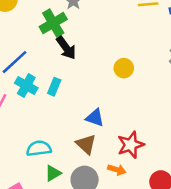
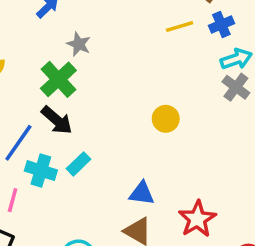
black arrow: (66, 48) -> (57, 120), moved
cyan rectangle: (54, 87) -> (78, 164), turned 36

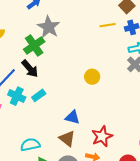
gray star: (79, 44) -> (49, 27), size x1.6

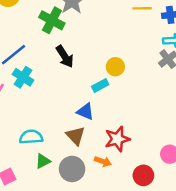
green cross: (34, 45) -> (52, 20), turned -35
black arrow: (30, 69) -> (65, 57), moved
cyan rectangle: (39, 95) -> (100, 86), moved

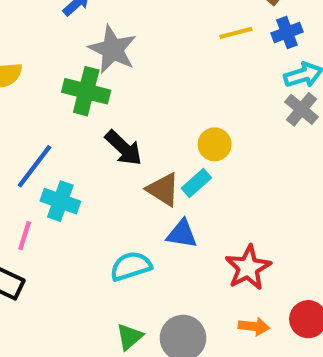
brown triangle: (76, 136) -> (163, 190), moved
cyan semicircle: (31, 137) -> (131, 266), moved
orange arrow: (103, 161) -> (254, 326), moved

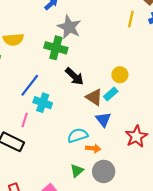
yellow line: (236, 33) -> (131, 19), turned -63
blue triangle: (182, 234) -> (103, 119), turned 42
orange arrow: (254, 326) -> (93, 148), moved

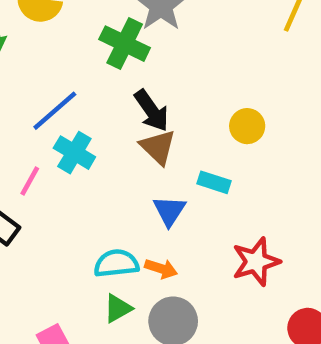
cyan rectangle: (111, 94) -> (214, 182), moved, turned 48
brown triangle: (94, 97) -> (158, 147), moved
blue triangle: (103, 119) -> (169, 211), moved
cyan semicircle: (78, 135) -> (116, 263), moved

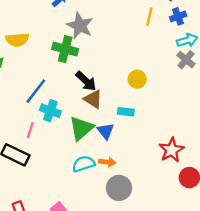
red star: (256, 262) -> (171, 150), moved
green triangle: (118, 308) -> (81, 128), moved, size x1.6

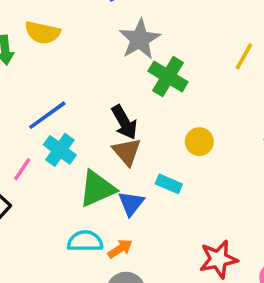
green cross: (65, 49) -> (168, 77), moved
orange arrow: (107, 162) -> (120, 249), turned -56

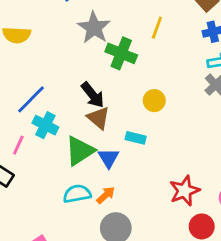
yellow line: (244, 56) -> (157, 28), moved

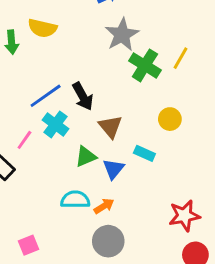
yellow line: (157, 28) -> (181, 58), moved
black arrow: (93, 95) -> (83, 96), moved
green triangle: (80, 151) -> (86, 157), size x0.7

